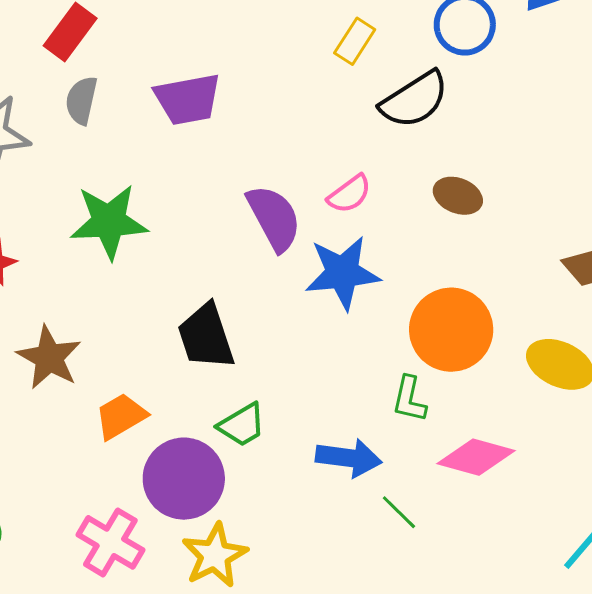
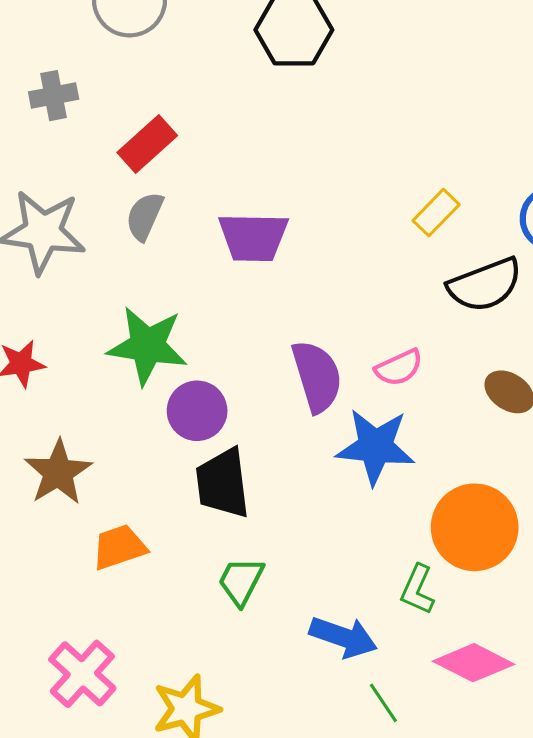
green trapezoid: (242, 425) -> (241, 581), turned 136
purple circle: (184, 479) -> (197, 411), moved, size x0.7

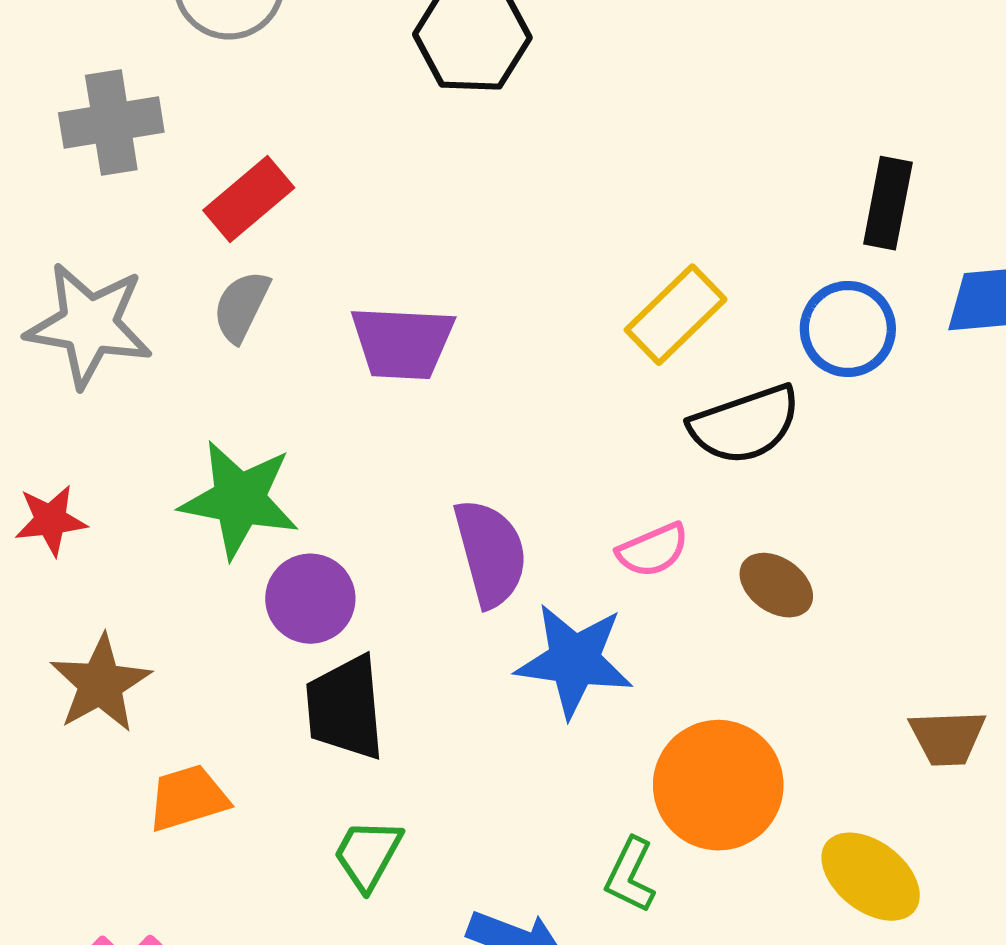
gray cross: (54, 96) -> (111, 122), size x1.4
yellow rectangle: (436, 213) -> (676, 315), size x1.4
pink semicircle: (399, 368) -> (653, 550), moved

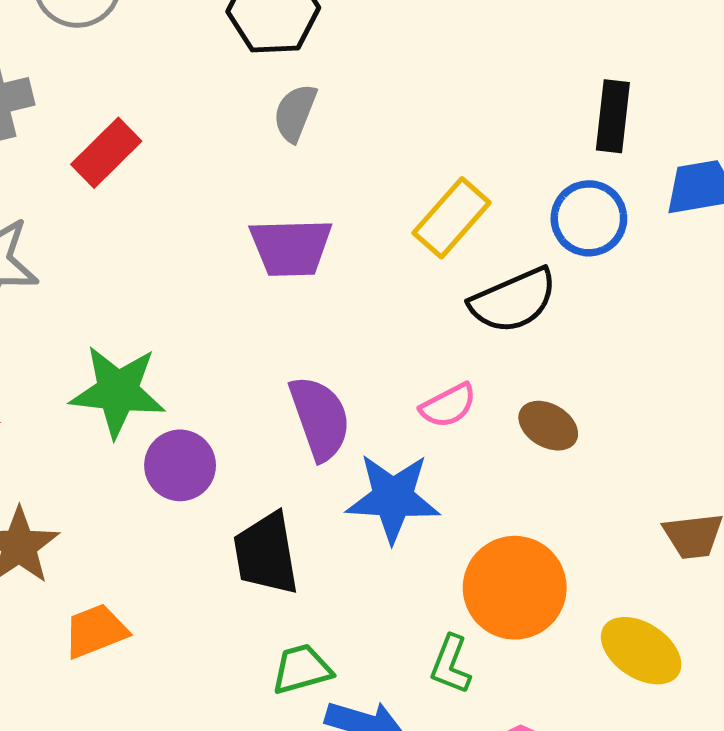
gray semicircle: (241, 306) -> (295, 113), moved
purple trapezoid: (402, 343) -> (291, 247), moved
black trapezoid: (345, 708) -> (266, 554), moved
green trapezoid: (368, 854) -> (302, 669), moved, turned 50

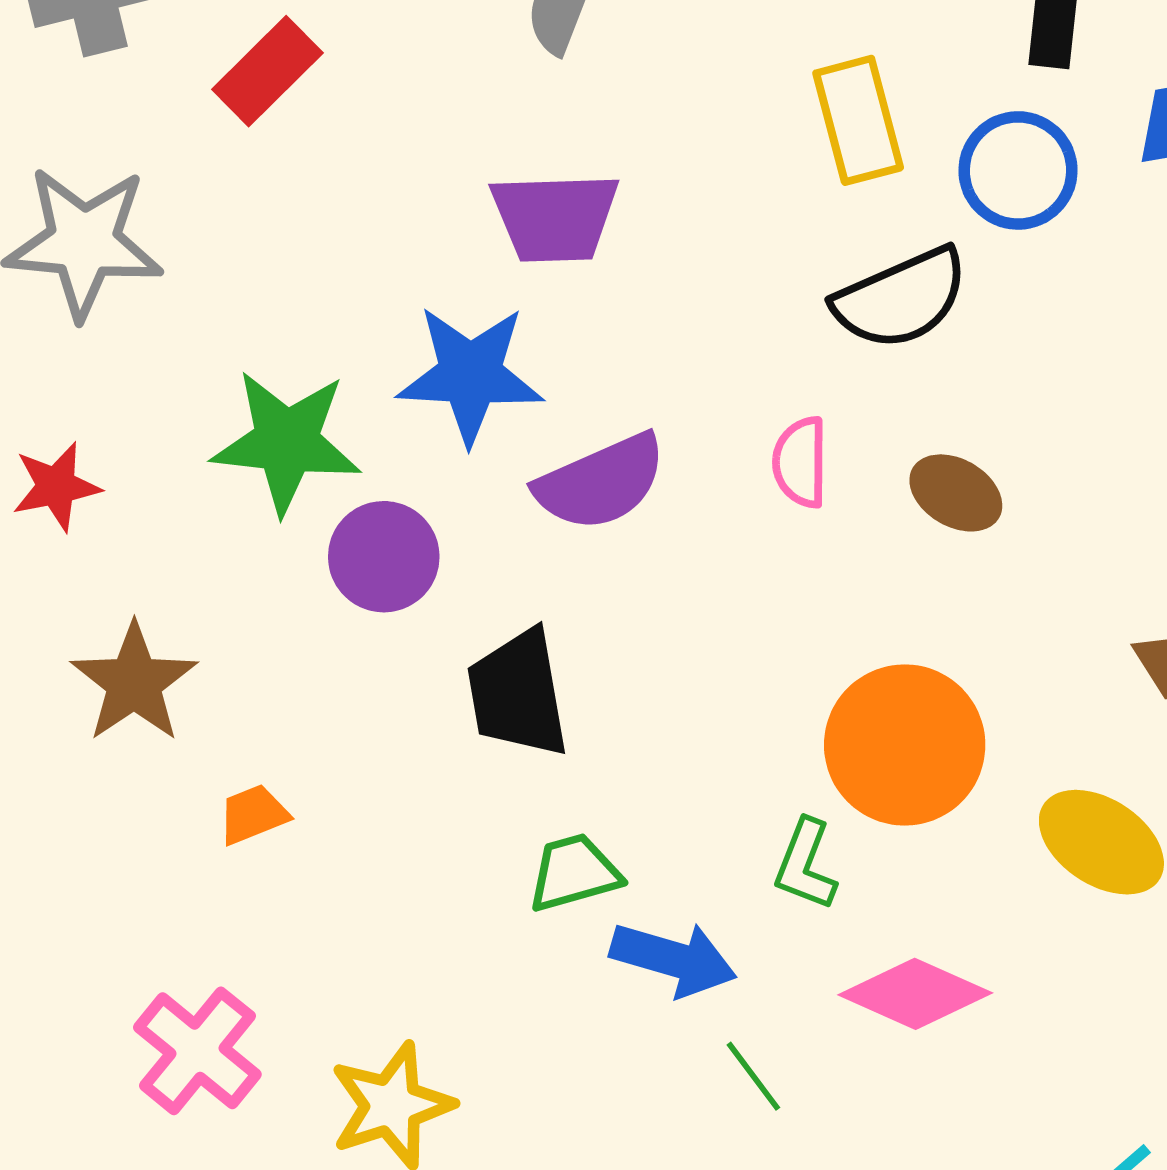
yellow rectangle: (452, 218) -> (858, 120), moved, turned -56
pink semicircle: (448, 406) -> (800, 462), turned 118
purple semicircle: (320, 418) -> (601, 482), turned 86
blue star: (393, 498) -> (470, 375), moved
orange trapezoid: (95, 631) -> (253, 814), size x0.7

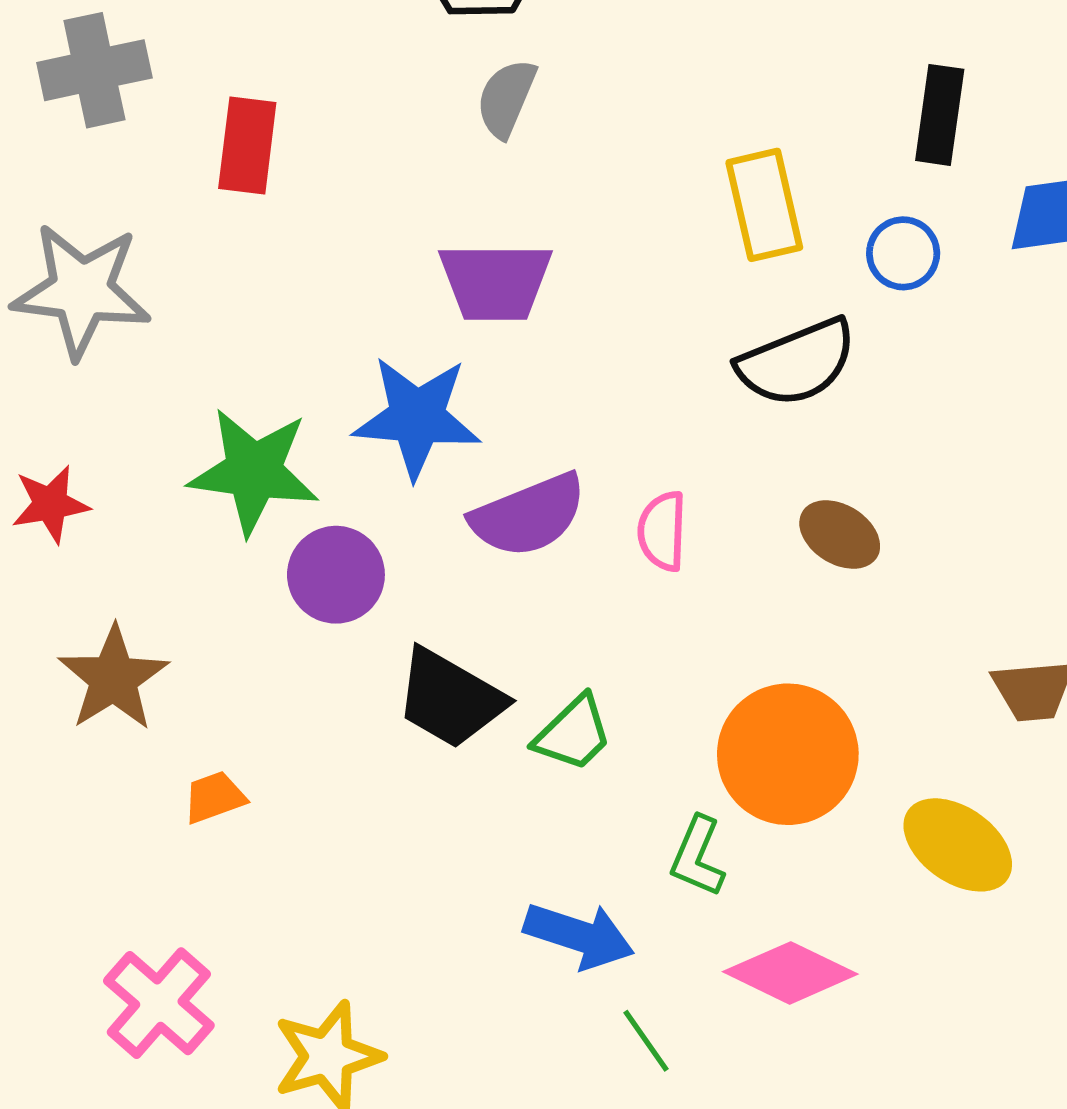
red rectangle: (267, 71) -> (247, 145), turned -40
blue circle: (1018, 170) -> (903, 253), size x0.7
pink semicircle: (800, 462) -> (662, 531), moved
black trapezoid: (518, 693) -> (450, 698), turned -52
green trapezoid: (574, 873) -> (573, 733), moved, turned 150

